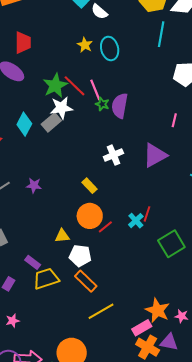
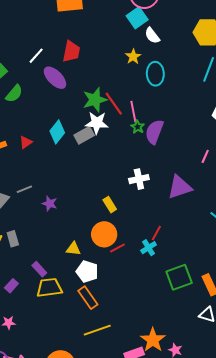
yellow star: (85, 45) -> (133, 57), moved
purple star: (34, 185) -> (50, 204), moved
red line: (147, 214) -> (156, 233), moved

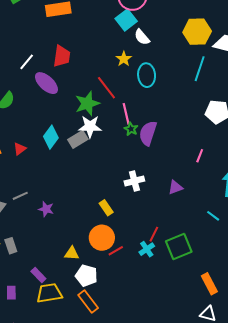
red line: (114, 104) -> (106, 88), moved
purple triangle: (180, 187) -> (175, 187), size x0.6
green square: (179, 277) -> (179, 246), moved
purple rectangle: (11, 286) -> (11, 293), turned -40

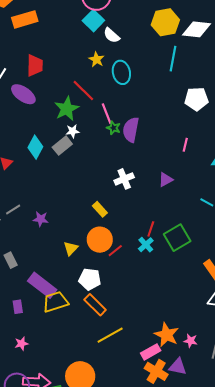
white star: (90, 127) -> (73, 131), size x0.6
yellow triangle: (72, 253) -> (71, 248), moved, turned -42
purple rectangle: (38, 275) -> (42, 285), size x1.8

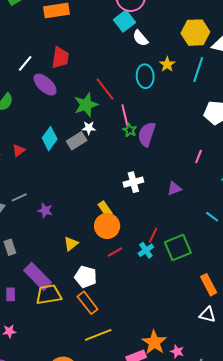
yellow star: (97, 59) -> (167, 64), moved
orange circle: (100, 240) -> (107, 226), moved

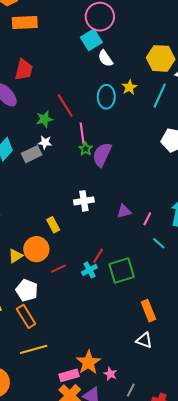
green star: (86, 105) -> (44, 119), size x0.7
pink line: (199, 157) -> (147, 219), moved
orange circle: (107, 226) -> (36, 249), moved

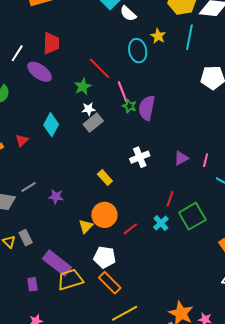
gray rectangle: (32, 154) -> (93, 123), moved
yellow rectangle: (53, 225) -> (105, 178), moved
red line: (98, 256) -> (170, 199), moved

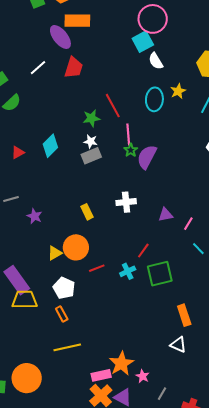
purple ellipse: (40, 72) -> (60, 37), moved
orange rectangle: (110, 283) -> (62, 314), size x0.7

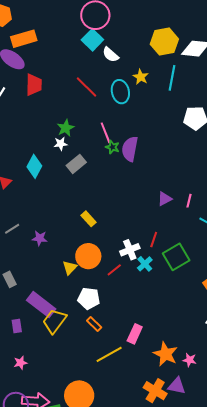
red line: (113, 106) -> (86, 87), moved
white star: (91, 141) -> (61, 144), moved
white cross: (126, 202) -> (130, 250), moved
yellow trapezoid: (25, 300) -> (54, 321), turned -36
pink rectangle: (101, 375) -> (135, 334), moved, turned -36

